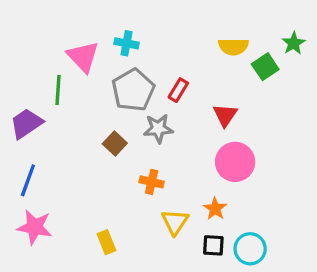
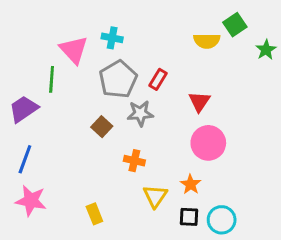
green star: (294, 43) -> (266, 50), moved
green square: (265, 67) -> (235, 25), moved

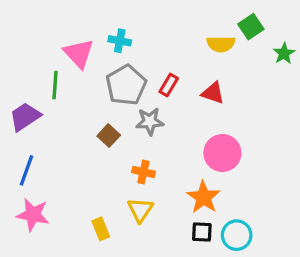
red triangle: (199, 102) -> (213, 93), moved, turned -45
orange star: (191, 184) -> (203, 197), size x1.5
yellow triangle: (155, 196) -> (140, 210), moved

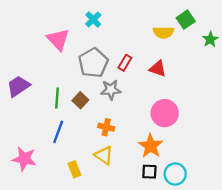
cyan cross: (120, 41) -> (93, 20), moved, turned 35
green line: (55, 85) -> (57, 98), moved
blue line: (27, 170) -> (58, 132), moved
yellow triangle: (140, 210) -> (104, 155), turned -30

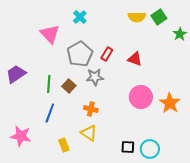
yellow semicircle: (163, 32) -> (137, 17), moved
orange star: (151, 146) -> (170, 103), moved

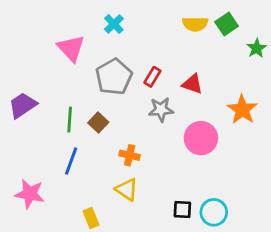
gray star: (95, 77) -> (161, 110), moved
orange star: (170, 103) -> (242, 110), moved
yellow rectangle: (64, 145) -> (91, 218), moved

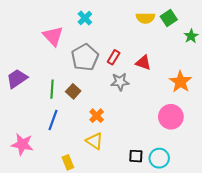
pink circle: (201, 138) -> (171, 117), moved
orange cross: (130, 155) -> (97, 116), turned 32

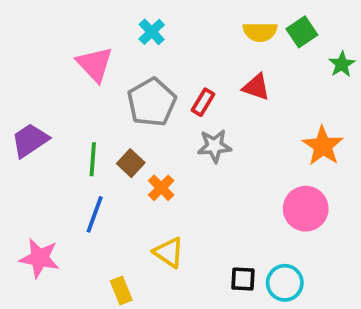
red triangle: (143, 63) -> (256, 87), moved
orange cross: (97, 116) -> (161, 188), moved

